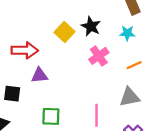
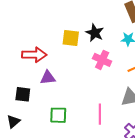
yellow square: (65, 32) -> (71, 38), turned -36
pink cross: (99, 56) -> (102, 60), turned -30

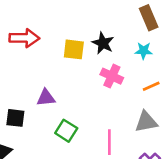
red arrow: (34, 55) -> (24, 38), moved
green square: (58, 115) -> (66, 131), moved, turned 30

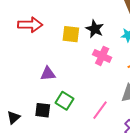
black square: (15, 118) -> (43, 110), moved
pink line: (109, 142) -> (100, 110), turned 36

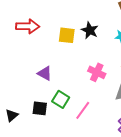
pink cross: (102, 56) -> (97, 72), moved
purple triangle: (48, 74) -> (45, 73), turned 35
pink line: (100, 110) -> (83, 110), moved

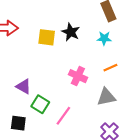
purple triangle: (45, 73) -> (24, 86), moved
black square: (40, 108) -> (18, 123), moved

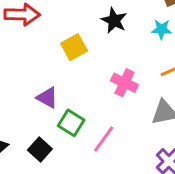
yellow square: (47, 37) -> (74, 47), moved, turned -36
black square: (18, 123) -> (40, 149), turned 35

